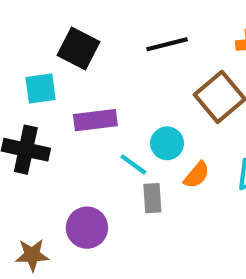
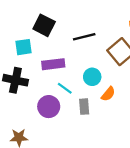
black line: (167, 44) -> (84, 37), moved
cyan line: (133, 164) -> (65, 88), moved
purple circle: (87, 228) -> (49, 107), moved

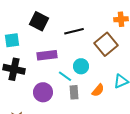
cyan square: (23, 47) -> (12, 40), moved
cyan line: (65, 88) -> (65, 76), moved
orange semicircle: (108, 94) -> (98, 90), moved

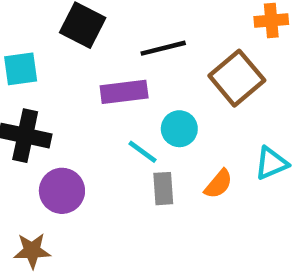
purple rectangle: (47, 55) -> (124, 92), moved
purple circle: (43, 92) -> (62, 191), moved

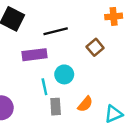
brown square: (237, 78) -> (95, 47), size x0.6
cyan line: (143, 152) -> (44, 87), turned 42
cyan triangle: (271, 163) -> (114, 114), moved

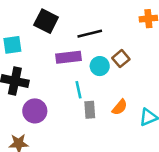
brown square: (95, 47) -> (121, 59), moved
cyan circle: (64, 74) -> (100, 66), moved

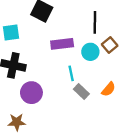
black line: (90, 34) -> (95, 22), moved, turned -75
gray rectangle: (90, 110) -> (81, 91), turned -42

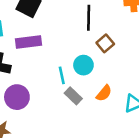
purple rectangle: (62, 44) -> (28, 42), moved
cyan circle: (90, 52) -> (83, 65), moved

